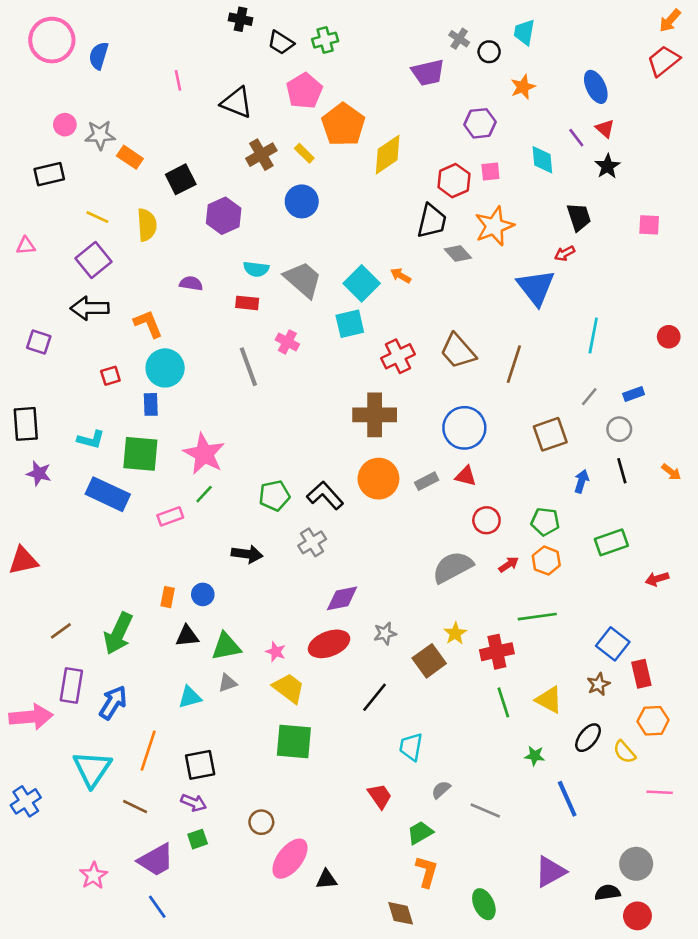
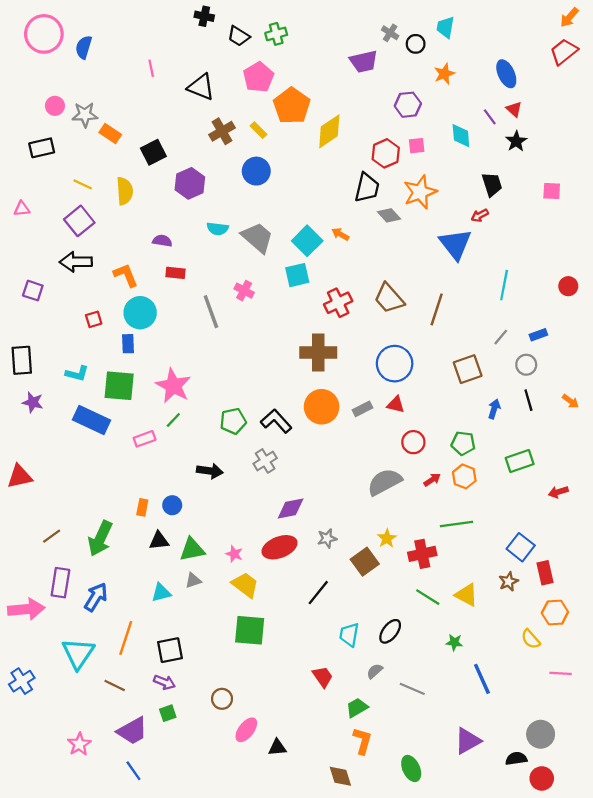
red rectangle: (247, 303) -> (176, 273), moved
green line: (503, 702) -> (428, 597), turned -40
black ellipse: (588, 738) -> (390, 631), moved
pink ellipse: (290, 859) -> (246, 730), size x0.7

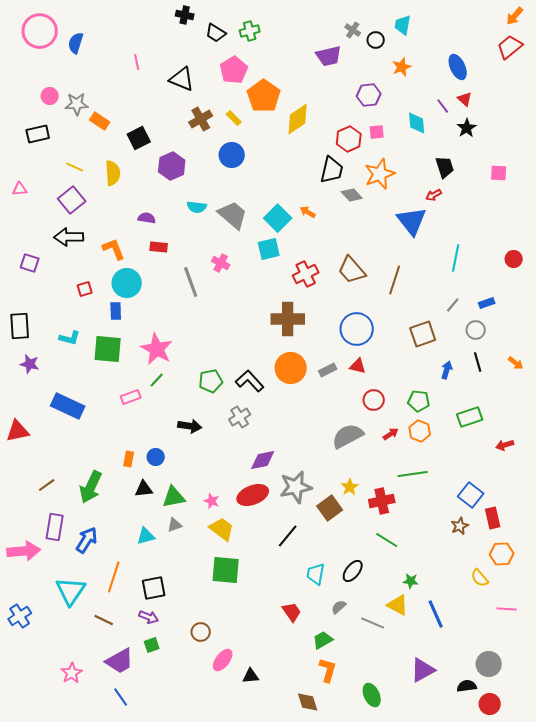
blue rectangle: (91, 420) -> (68, 406), moved
gray star: (327, 538) -> (296, 487), size x1.8
yellow triangle: (466, 595) -> (398, 605), moved

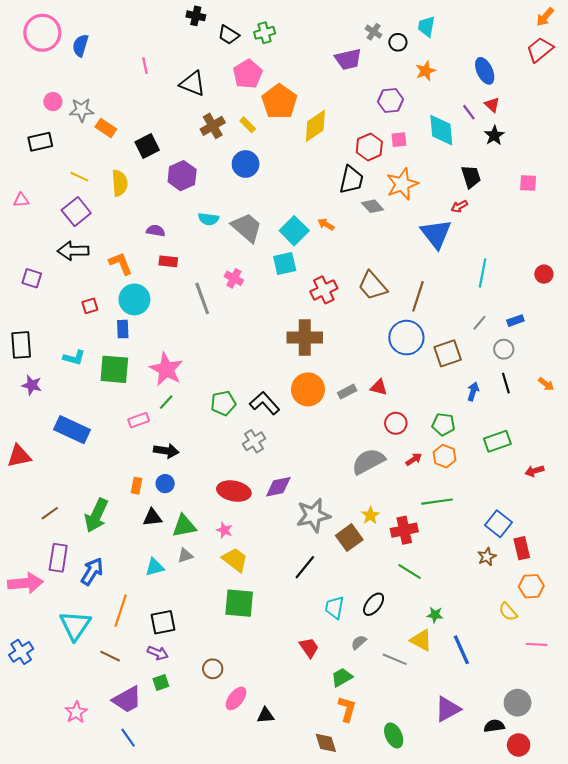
cyan diamond: (417, 123) -> (441, 130), size x1.4
blue circle: (357, 329) -> (406, 338), moved
black arrow: (190, 426) -> (166, 451), moved
red ellipse: (253, 495) -> (234, 491), moved, turned 32

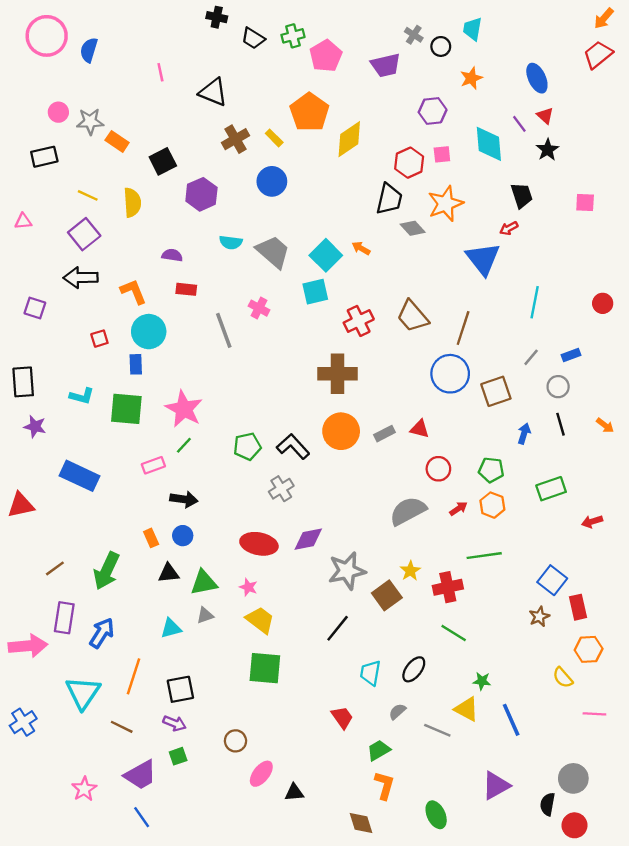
pink pentagon: (248, 74) -> (326, 56), moved
orange rectangle: (137, 486) -> (151, 538), turned -35
black semicircle: (494, 726) -> (548, 804), turned -72

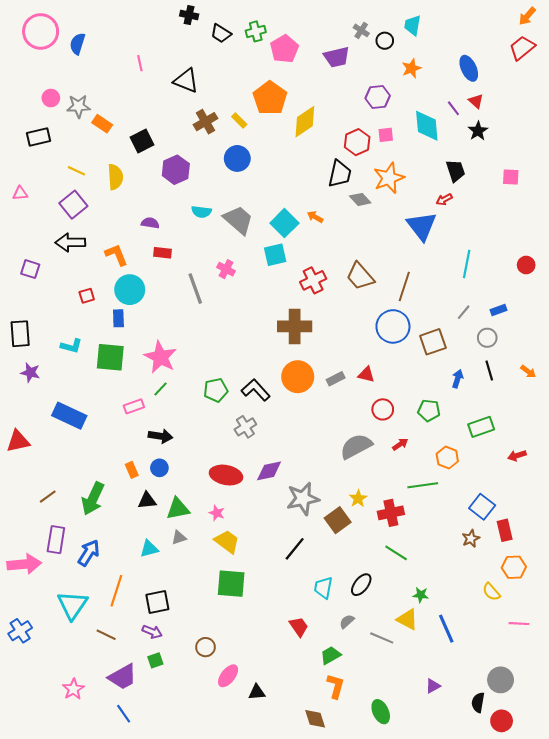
orange hexagon: (492, 505) -> (447, 458), moved
purple triangle: (496, 785) -> (433, 686), size x0.6

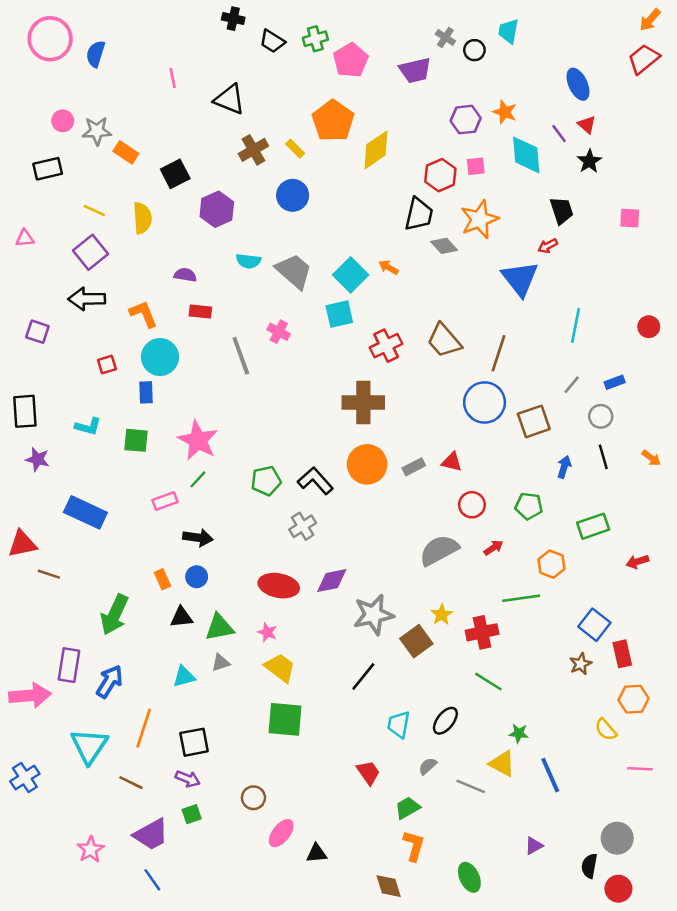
orange star: (411, 68) -> (505, 112), moved, turned -30
green square: (110, 357) -> (136, 440), size x0.7
brown line: (48, 497) -> (49, 574), moved, turned 54

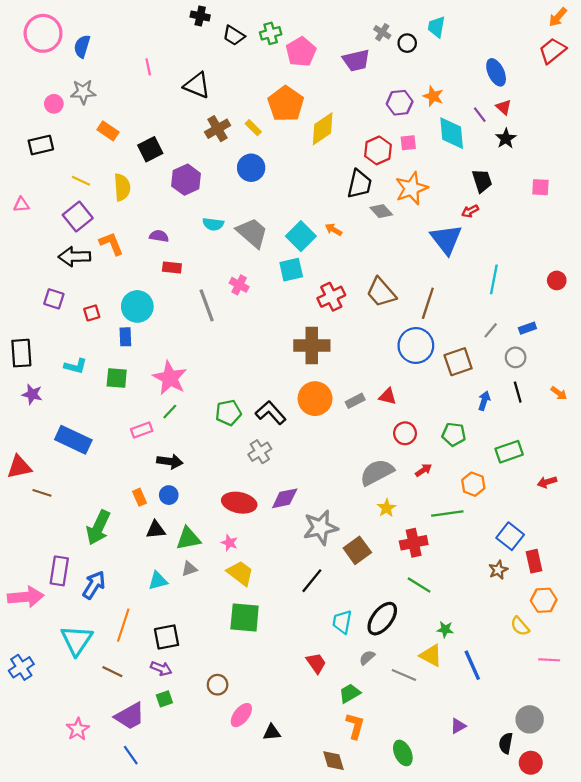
gray star: (97, 131) -> (83, 92), moved
orange L-shape: (144, 314) -> (111, 244), moved
purple square: (37, 332) -> (54, 299), moved
yellow star: (442, 615) -> (387, 508), moved
black ellipse: (445, 721) -> (382, 619), size x1.4

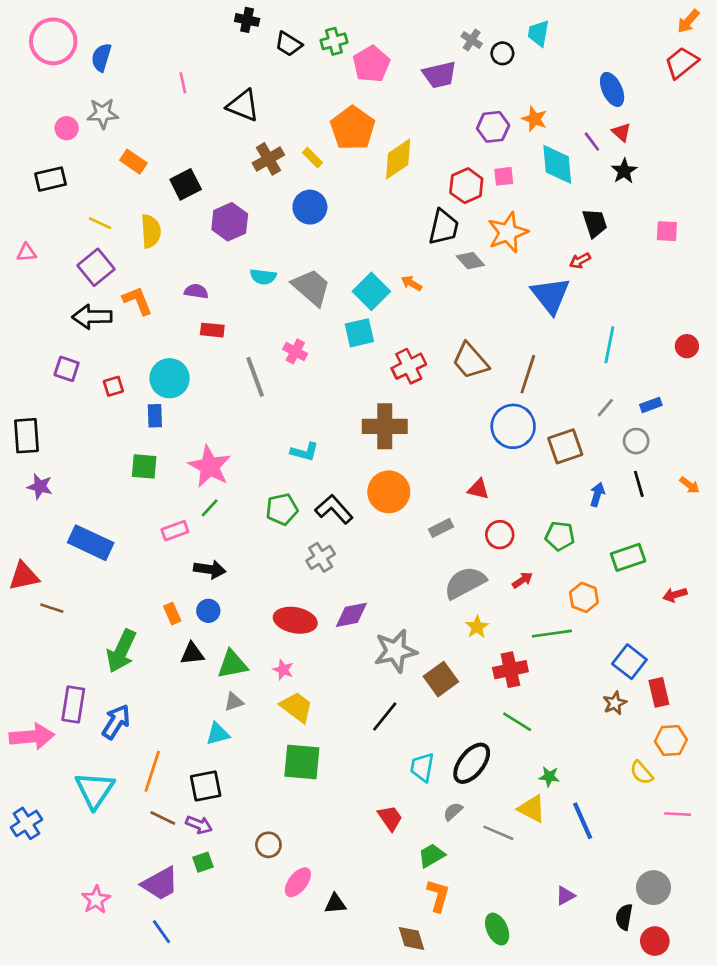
cyan L-shape: (76, 366) -> (305, 452), moved
gray rectangle: (355, 401) -> (441, 528), moved
cyan triangle: (158, 581) -> (218, 734), moved
brown line: (112, 672) -> (163, 818), moved

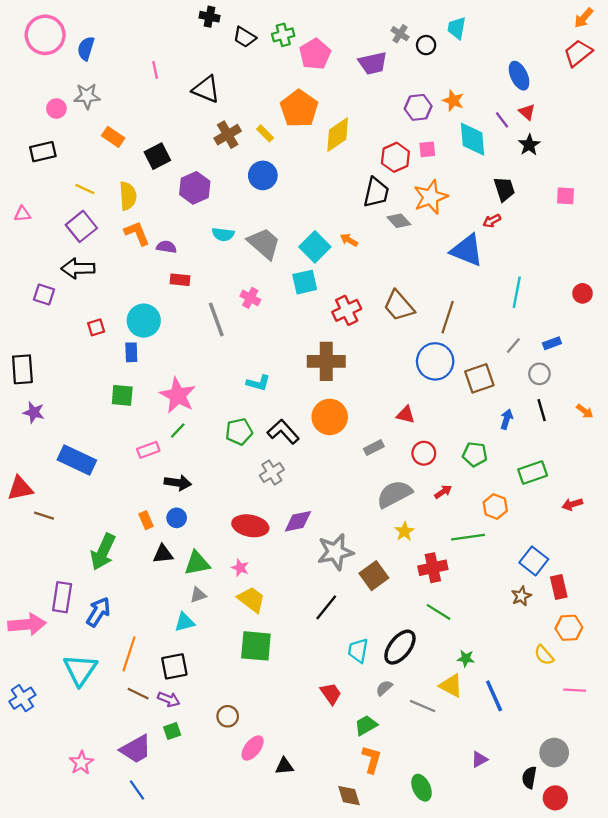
blue triangle: (551, 295) -> (467, 250), turned -30
orange L-shape: (137, 301) -> (137, 233), moved
purple square: (67, 369) -> (44, 294), moved

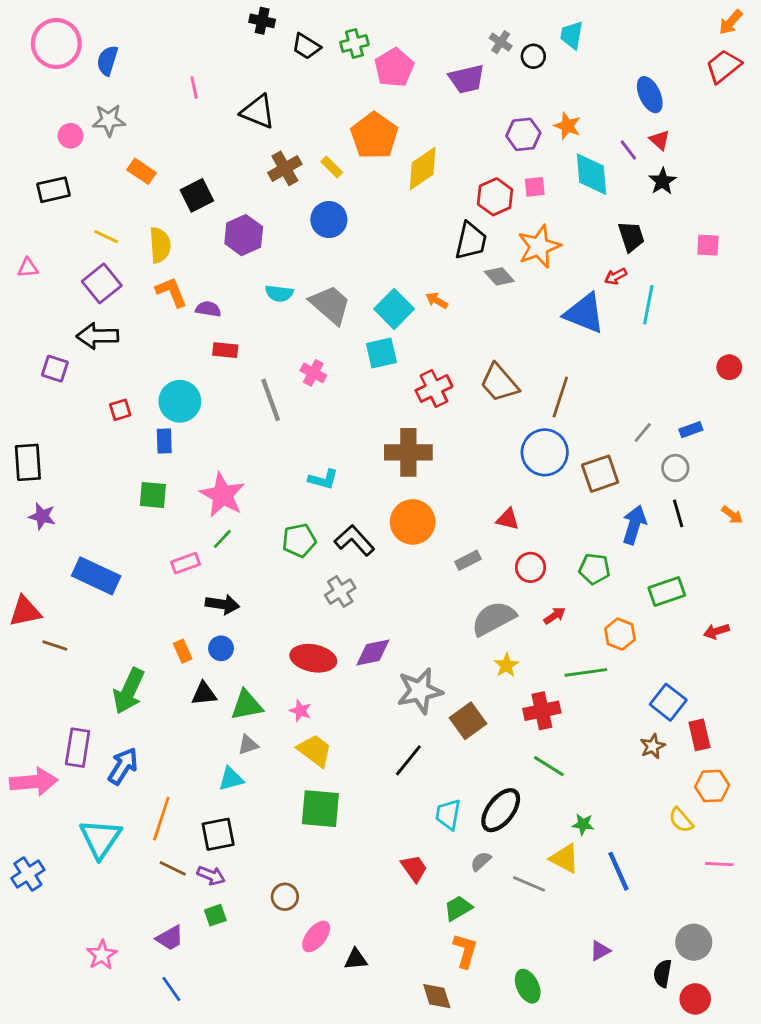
cyan line: (517, 292) -> (648, 305), moved
blue arrow: (507, 419) -> (634, 525), size x1.5
purple trapezoid: (136, 749) -> (170, 938), size x0.7

